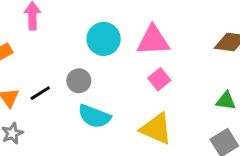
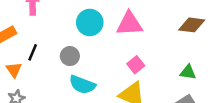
pink square: (159, 79) -> (136, 65), moved
black line: (40, 93) -> (33, 52), moved, turned -35

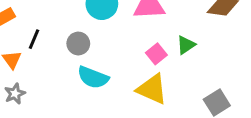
green triangle: (188, 72) -> (186, 45), moved, turned -42

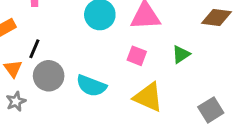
gray circle: (78, 44) -> (49, 76), moved, size x1.4
pink square: (156, 54) -> (137, 56), moved, turned -30

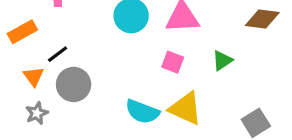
black line: (34, 49) -> (58, 54), turned 30
cyan semicircle: (91, 86) -> (142, 112), moved

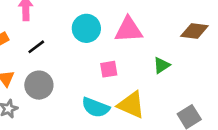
black line: (58, 54) -> (36, 47), moved
pink square: (173, 62) -> (109, 69), moved, turned -30

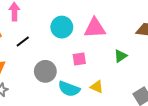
gray circle: (39, 85) -> (45, 71), moved
yellow triangle: (131, 105) -> (97, 87), size x0.6

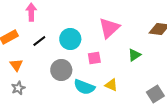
cyan circle: (62, 27) -> (70, 39), moved
pink triangle: (95, 28) -> (109, 28), turned -40

